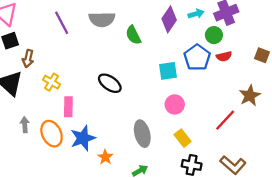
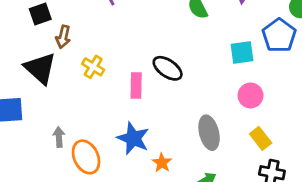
pink rectangle: (68, 107) -> (136, 85), moved
gray arrow: (25, 125) -> (59, 137), moved
orange ellipse: (52, 134) -> (86, 157), moved
blue star: (83, 138) -> (133, 138), turned -30

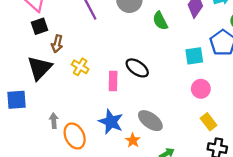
black triangle: (40, 68) -> (40, 68), turned 32
gray ellipse: (209, 133) -> (150, 121), moved, turned -40

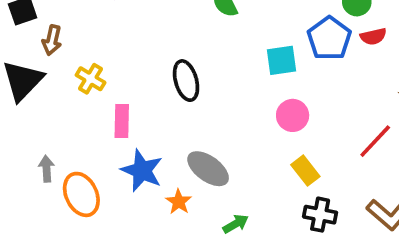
black ellipse: (137, 68) -> (186, 81), turned 40
pink rectangle: (113, 81) -> (122, 121), moved

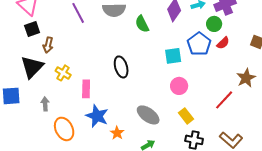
red semicircle: (373, 36) -> (223, 43), turned -32
yellow cross: (91, 79) -> (63, 73), moved
gray arrow: (46, 169) -> (45, 104), moved
gray ellipse: (208, 169) -> (148, 115), moved

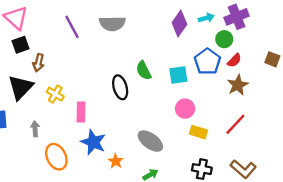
green semicircle: (142, 24) -> (144, 71), moved
brown star: (246, 78) -> (238, 85), moved
yellow rectangle: (186, 116) -> (198, 132), moved, turned -35

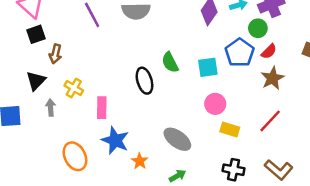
black triangle: (21, 87) -> (36, 81), size x0.7
gray arrow: (35, 129) -> (51, 108), moved

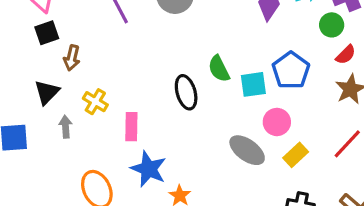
blue pentagon: (240, 53) -> (291, 70), moved
cyan square: (208, 67) -> (253, 84), moved
yellow rectangle: (230, 129) -> (296, 155), turned -60
gray ellipse: (177, 139) -> (247, 150), moved

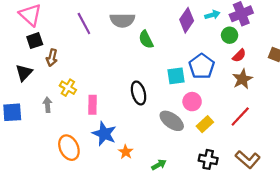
green semicircle: (219, 69) -> (146, 39), moved
black triangle: (47, 92) -> (24, 73), moved
black ellipse: (186, 92) -> (139, 93), moved

